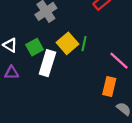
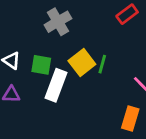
green square: (35, 47) -> (41, 65), turned 35

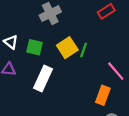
white rectangle: (56, 85) -> (43, 79), moved

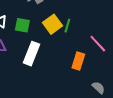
orange rectangle: (103, 95) -> (78, 61), moved

